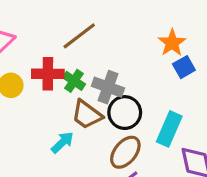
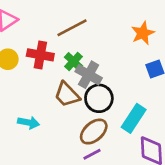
orange star: (172, 43) -> (143, 33), moved
green cross: (74, 81) -> (73, 61), moved
cyan arrow: (62, 142) -> (29, 123), moved, turned 45

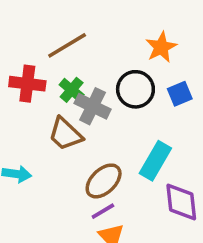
black circle: (99, 98) -> (135, 89), moved

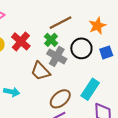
brown line: (67, 45) -> (61, 23), moved
red cross: (27, 84) -> (21, 41), turned 30
green cross: (72, 90) -> (51, 40), moved

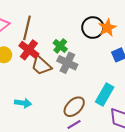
brown line: (61, 23) -> (27, 28), moved, turned -45
black circle: (81, 48) -> (93, 28), moved
brown trapezoid: (40, 71) -> (41, 66), moved

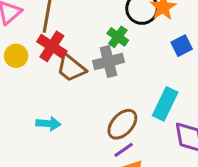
green cross: (60, 46) -> (118, 37), moved
gray cross: (67, 63) -> (109, 62), turned -36

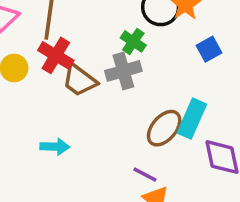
brown ellipse: (122, 124) -> (164, 128), moved
purple line: (124, 150) -> (145, 175), turned 65

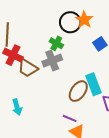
cyan rectangle: (192, 119) -> (94, 84), turned -40
cyan arrow: (55, 147) -> (17, 107), turned 77

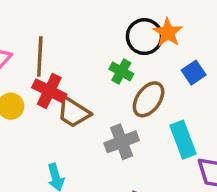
gray cross: (52, 61) -> (122, 142), moved
brown ellipse: (78, 91) -> (149, 99), moved

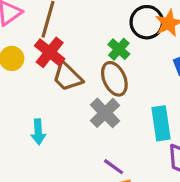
brown ellipse: (149, 99) -> (114, 79), moved, turned -72
gray cross: (122, 142) -> (105, 113), turned -36

